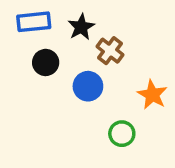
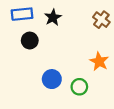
brown cross: (110, 51) -> (101, 20), moved
blue circle: (88, 86) -> (52, 79), moved

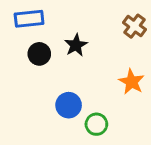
black star: (53, 17) -> (76, 45), moved
green circle: (79, 87) -> (96, 124), moved

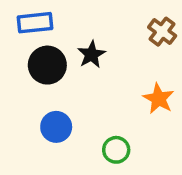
black circle: (39, 54) -> (47, 65), size x1.4
blue circle: (69, 105) -> (56, 127), moved

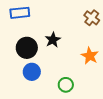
black star: (91, 54) -> (53, 40), moved
black circle: (47, 65) -> (27, 48), moved

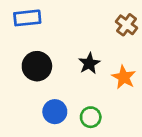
black star: (53, 40) -> (89, 63), moved
blue circle: (32, 72) -> (55, 112), moved

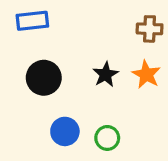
brown cross: (127, 25) -> (150, 29), turned -35
orange star: (124, 77) -> (146, 74), moved

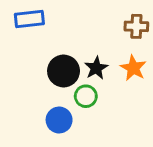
black circle: (44, 78) -> (64, 71), moved
green circle: (107, 138) -> (86, 96), moved

